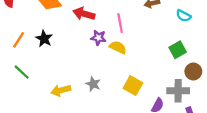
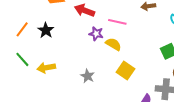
pink line: (120, 23) -> (117, 22), turned -72
yellow square: (133, 86) -> (126, 71), moved
yellow arrow: (61, 90) -> (46, 68), moved

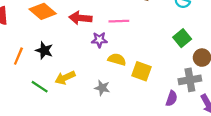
yellow semicircle: (113, 44) -> (117, 59), moved
green line: (22, 59) -> (40, 87), moved
yellow arrow: (46, 68) -> (65, 78), moved

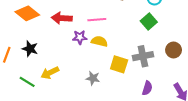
green square: (182, 38) -> (149, 21), moved
yellow semicircle: (117, 59) -> (99, 41), moved
gray cross: (190, 80) -> (143, 56), moved
gray star: (102, 88) -> (93, 78), moved

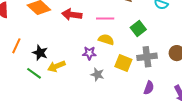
green square: (149, 21) -> (138, 29), moved
purple star: (80, 37) -> (89, 53), moved
black star: (30, 49) -> (40, 53), moved

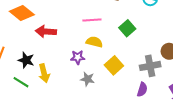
red arrow: (72, 15) -> (46, 31), moved
gray cross: (147, 57) -> (150, 66), moved
yellow square: (123, 63) -> (114, 65), turned 30
yellow arrow: (56, 66) -> (44, 73), turned -78

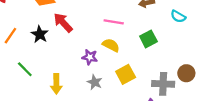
red arrow: (46, 31) -> (63, 23), turned 30
black star: (26, 60) -> (40, 34), moved
yellow arrow: (44, 73) -> (56, 84), moved

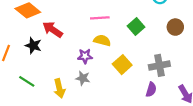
brown circle: (186, 73) -> (175, 27), moved
gray star: (95, 82) -> (83, 78), moved

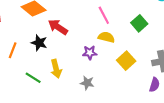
pink line: (100, 18) -> (104, 15), turned 66
gray star: (83, 78) -> (87, 83), moved
yellow arrow: (59, 88) -> (56, 69), moved

